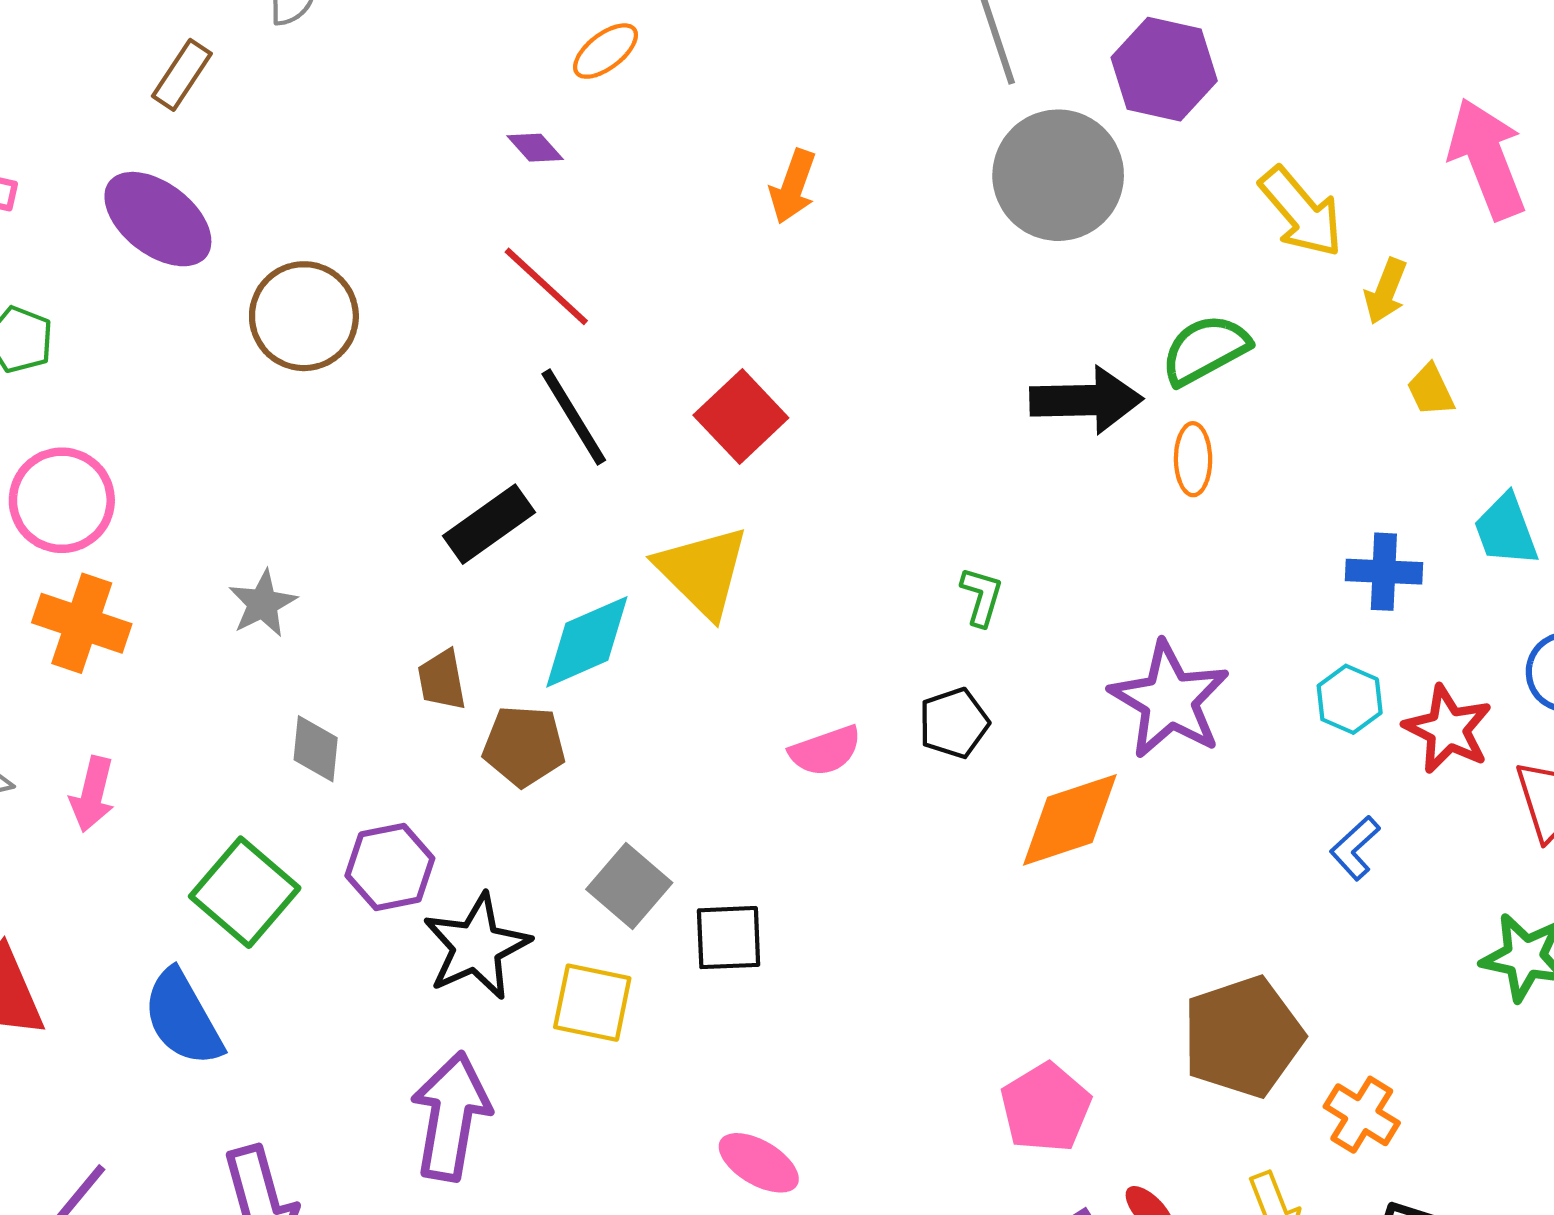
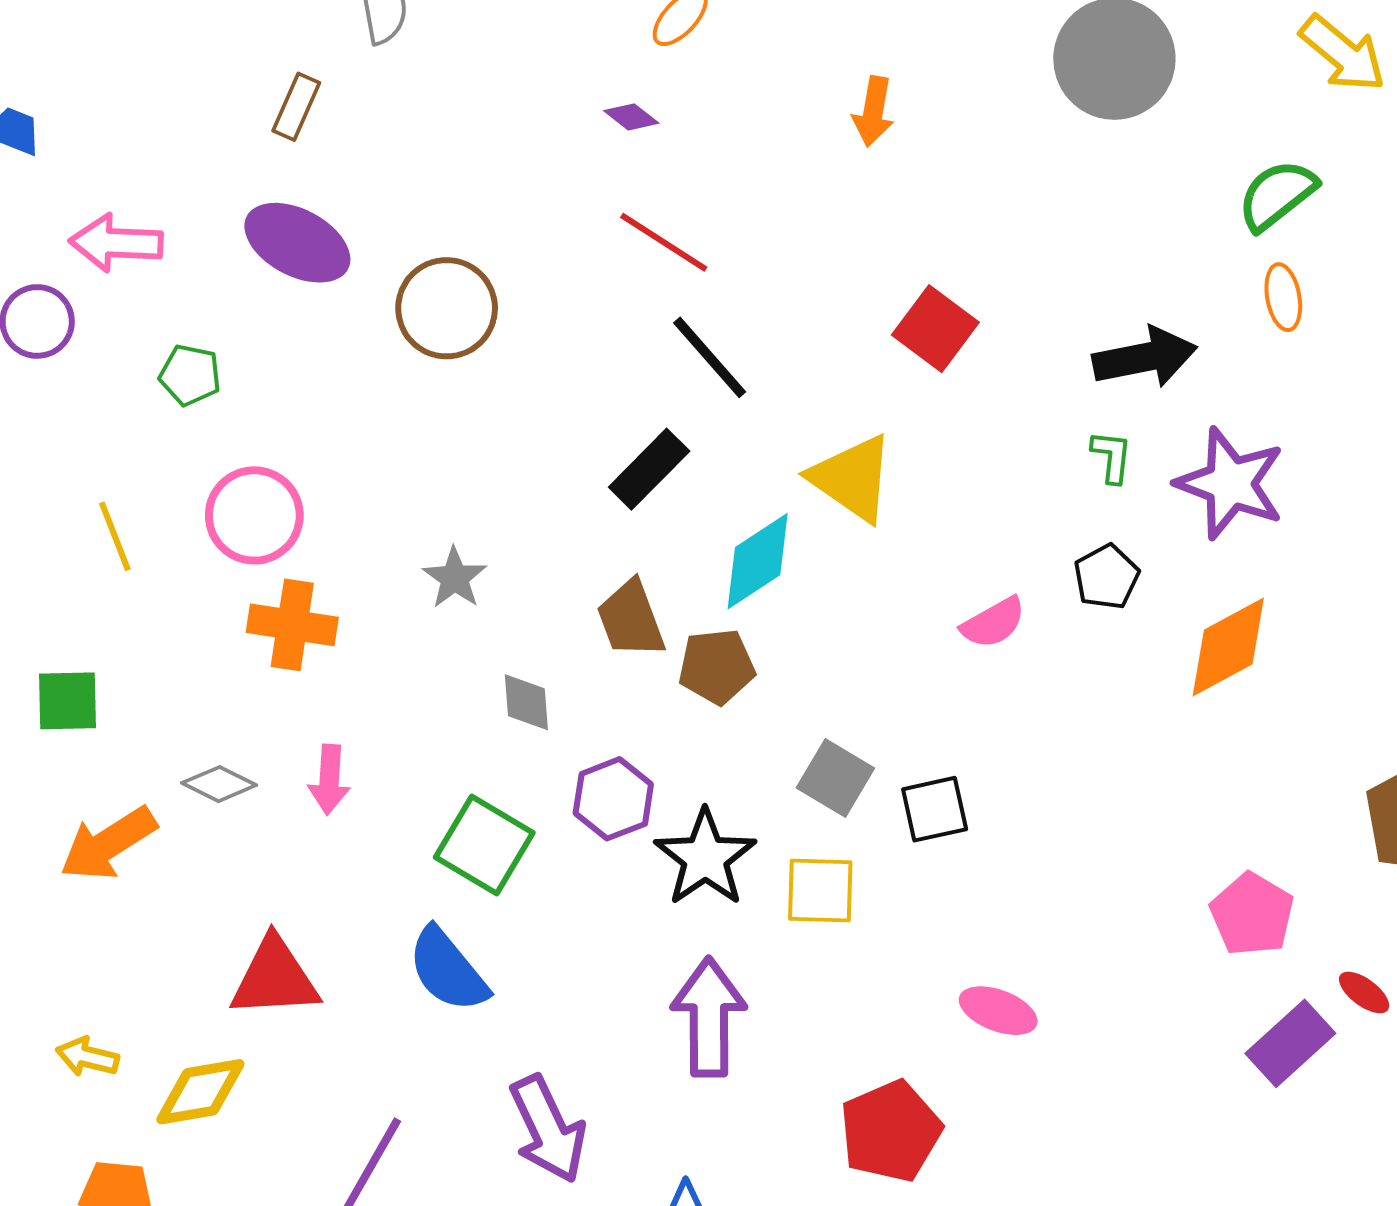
black arrow: (1086, 400) -> (1145, 357), moved
red square: (741, 417) -> (935, 329), moved
brown trapezoid: (442, 680) -> (631, 619), size x1.4
purple star: (1169, 700) -> (1230, 483), moved

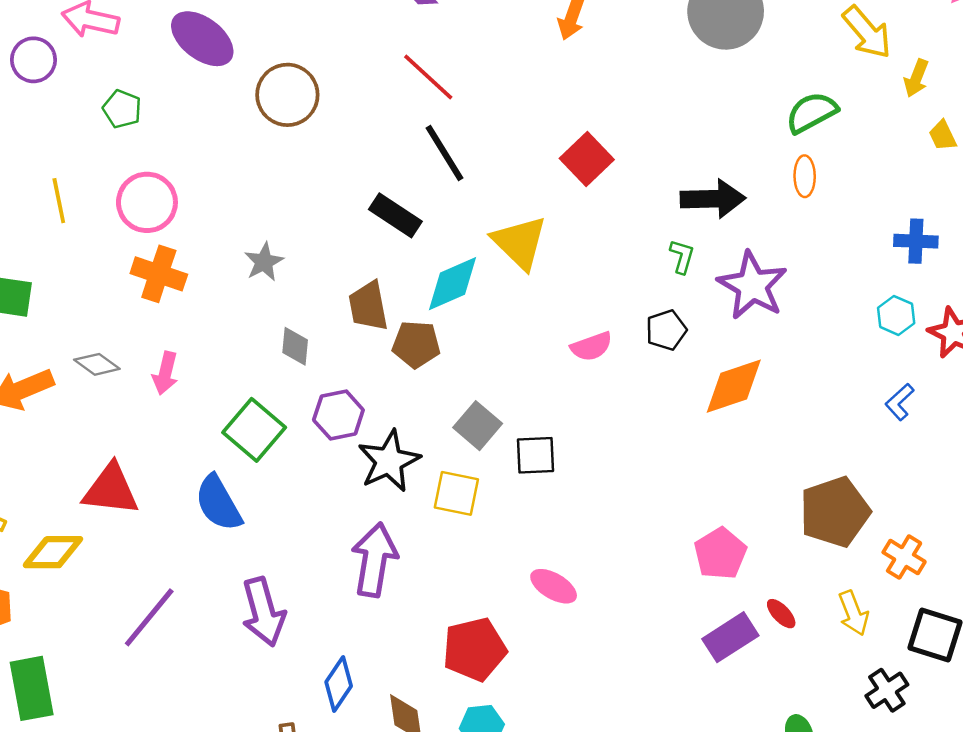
black rectangle: (649, 469) -> (395, 215), turned 69

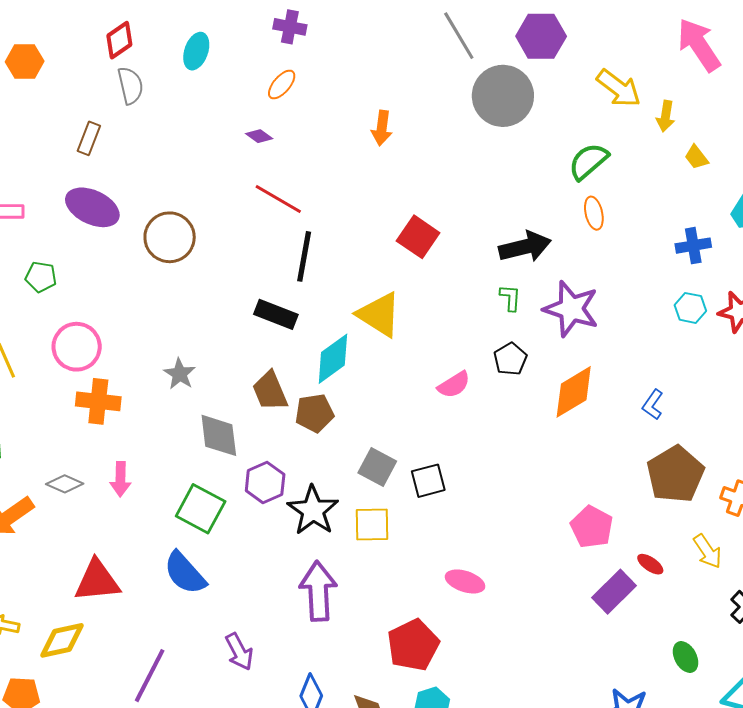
black line: (444, 153) -> (304, 256), turned 54
gray diamond: (295, 346) -> (219, 435), size x1.5
blue L-shape: (900, 402) -> (653, 405), moved
purple arrow: (263, 612) -> (239, 652), size x0.7

